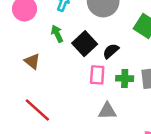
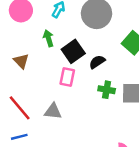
pink rectangle: (97, 75) -> (67, 77), moved
gray triangle: (107, 111) -> (53, 111), moved

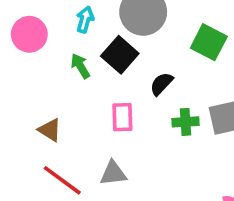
black square: (73, 51) -> (120, 55), moved
brown triangle: (21, 61) -> (50, 130), moved

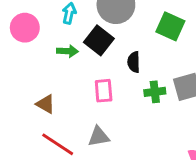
green arrow: (80, 66) -> (67, 51), turned 126
black semicircle: (161, 84) -> (134, 62), turned -42

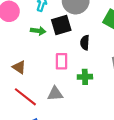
black square: (99, 40) -> (61, 25), turned 30
green cross: (155, 92) -> (85, 77), moved

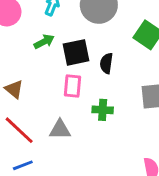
black square: (61, 25) -> (76, 52), moved
green arrow: (38, 31) -> (44, 42), turned -40

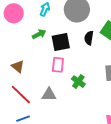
black semicircle: (106, 63) -> (89, 38), moved
green cross: (103, 110) -> (78, 82), turned 32

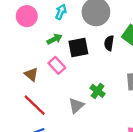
pink rectangle: (58, 65) -> (57, 65), moved, turned -49
gray triangle: (49, 95) -> (76, 105), moved, turned -42

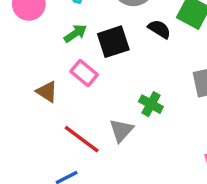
black semicircle: (109, 43) -> (159, 29), turned 120
red line: (35, 105) -> (82, 139), moved

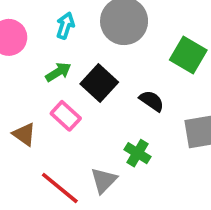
black semicircle: (159, 29) -> (152, 101), moved
black square: (113, 42) -> (99, 83), turned -32

